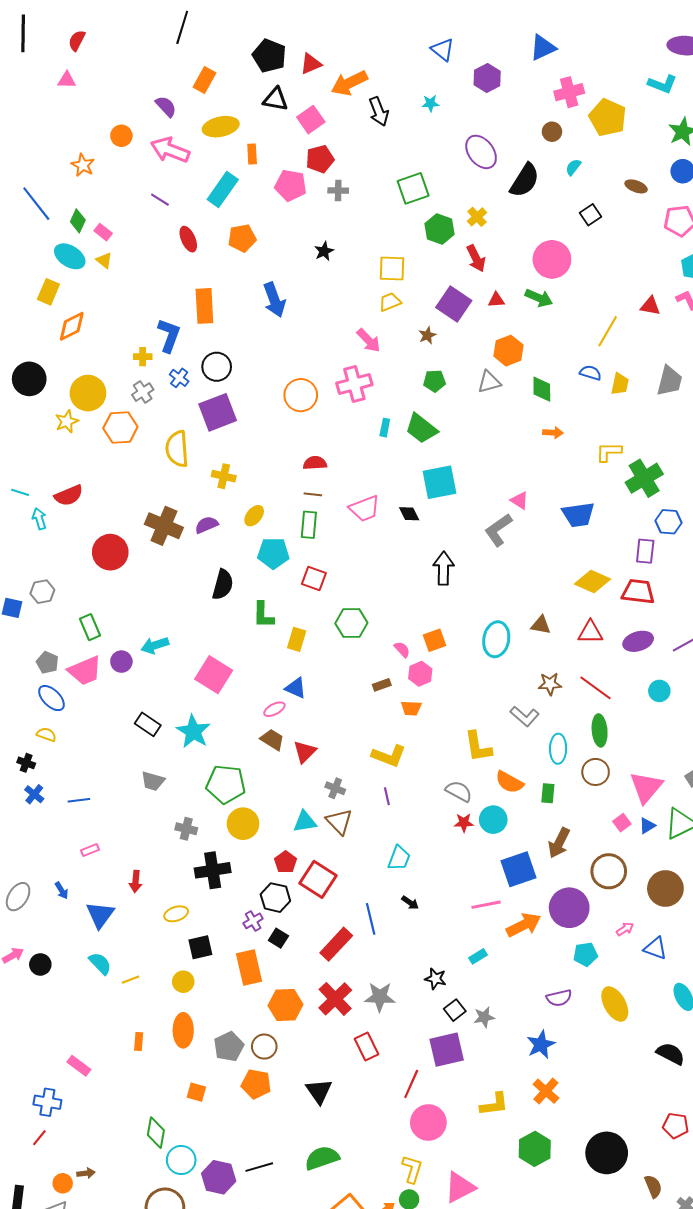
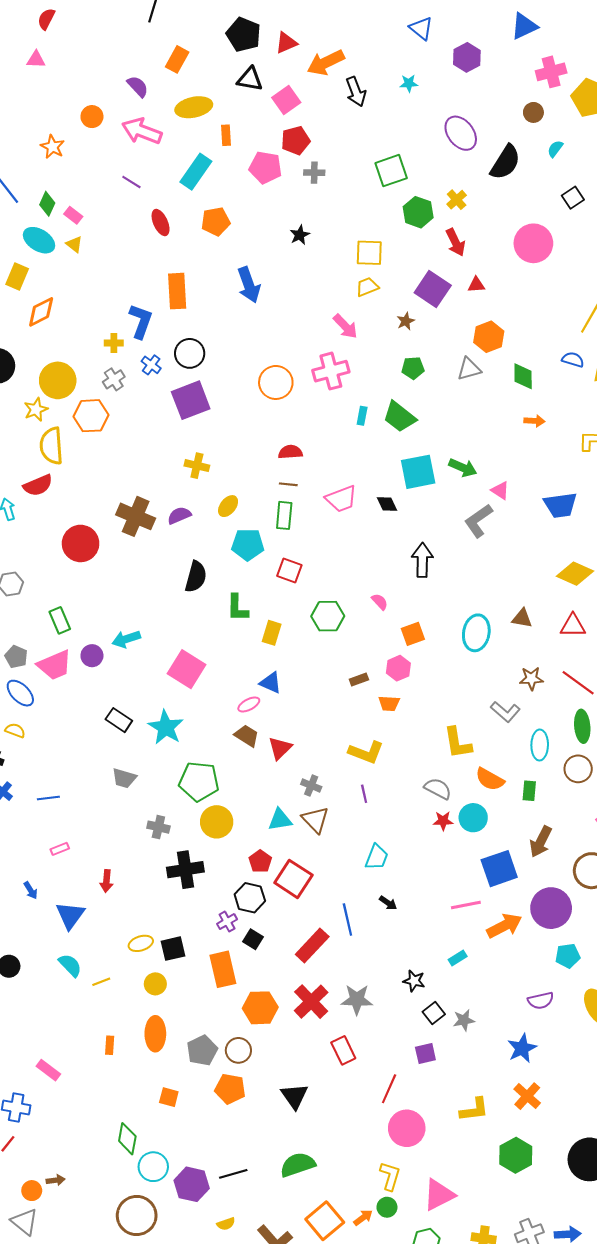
green arrow: (539, 298) -> (463, 468), moved
yellow semicircle: (177, 449) -> (51, 446), moved
pink semicircle: (402, 649) -> (380, 602), moved
yellow ellipse: (176, 914) -> (141, 943), moved
purple square: (447, 1050) -> (425, 1053), size x0.6

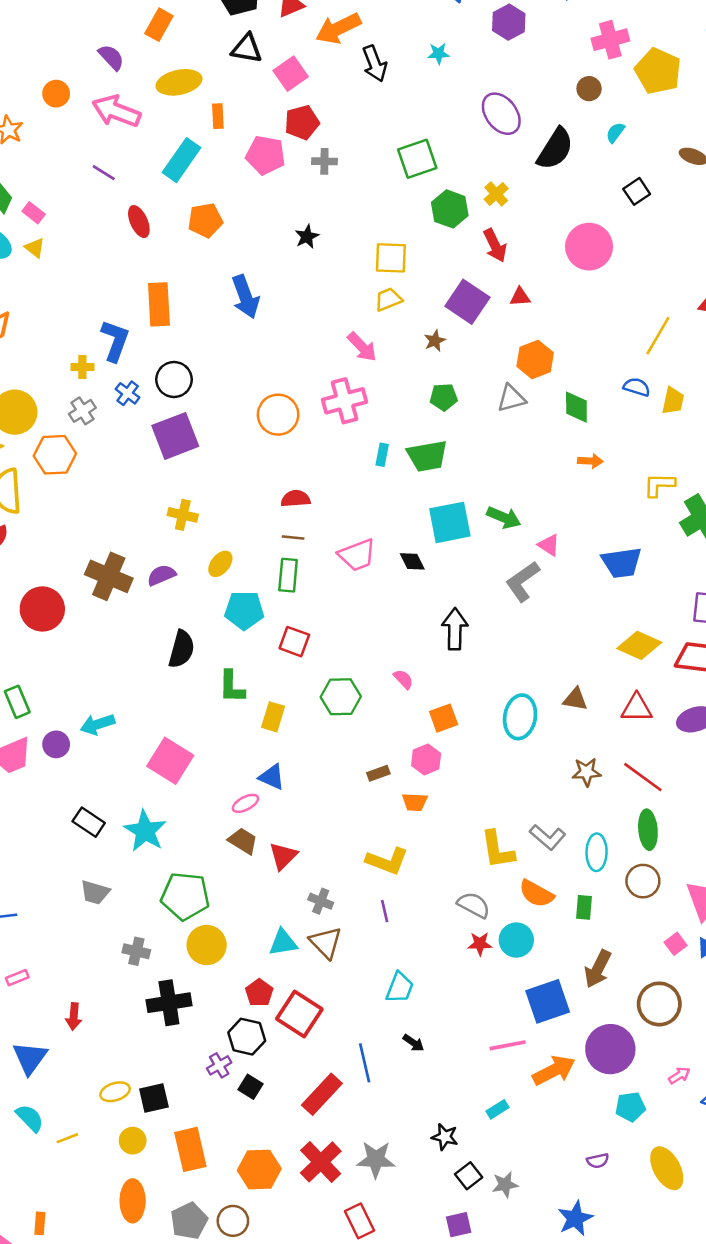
green trapezoid: (399, 417) -> (427, 456), turned -48
gray L-shape: (505, 712) -> (548, 837), moved
orange rectangle: (223, 969) -> (190, 1149), moved
purple semicircle: (541, 1001) -> (598, 1161), size x0.7
orange rectangle: (110, 1045) -> (40, 1223), moved

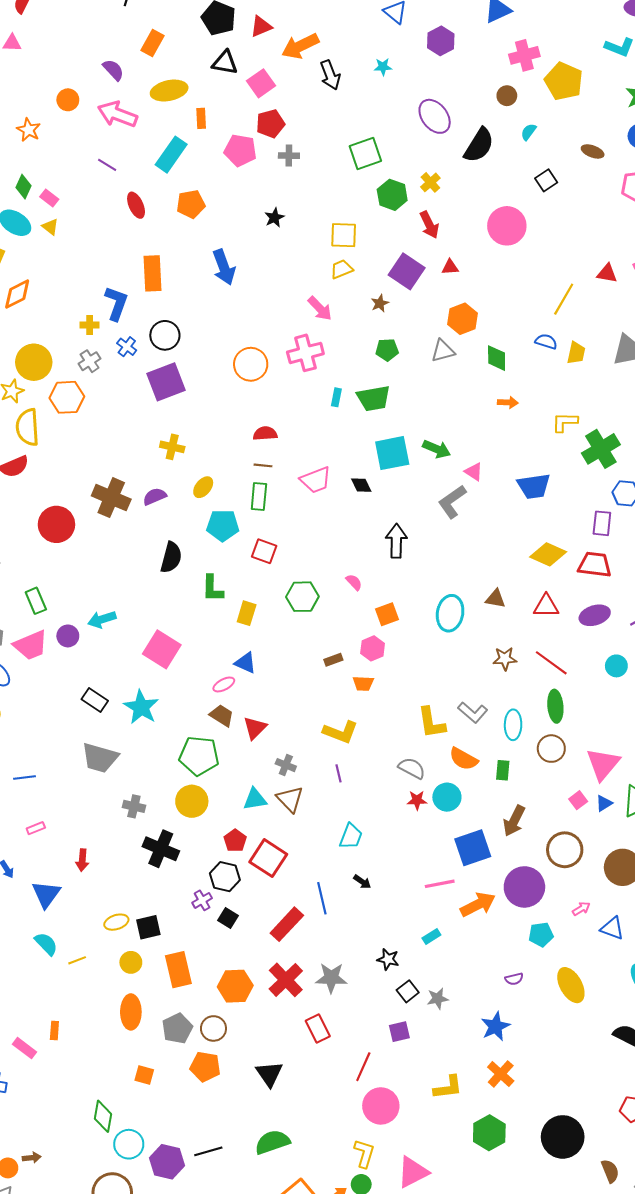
gray trapezoid: (95, 892) -> (100, 758), size x1.5
green pentagon: (185, 896) -> (199, 756), moved
black cross: (169, 1003) -> (161, 849), turned 32

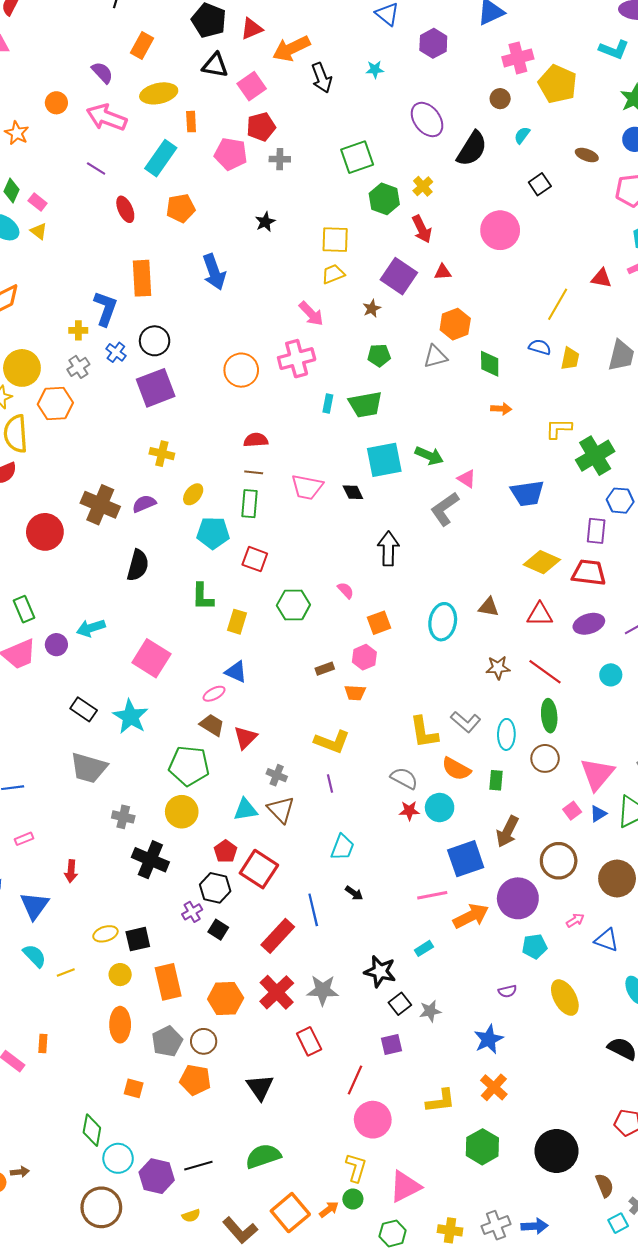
pink trapezoid: (316, 480) -> (307, 487), turned 32
black semicircle: (171, 557) -> (138, 565), moved
black star: (388, 959) -> (380, 971), size x1.4

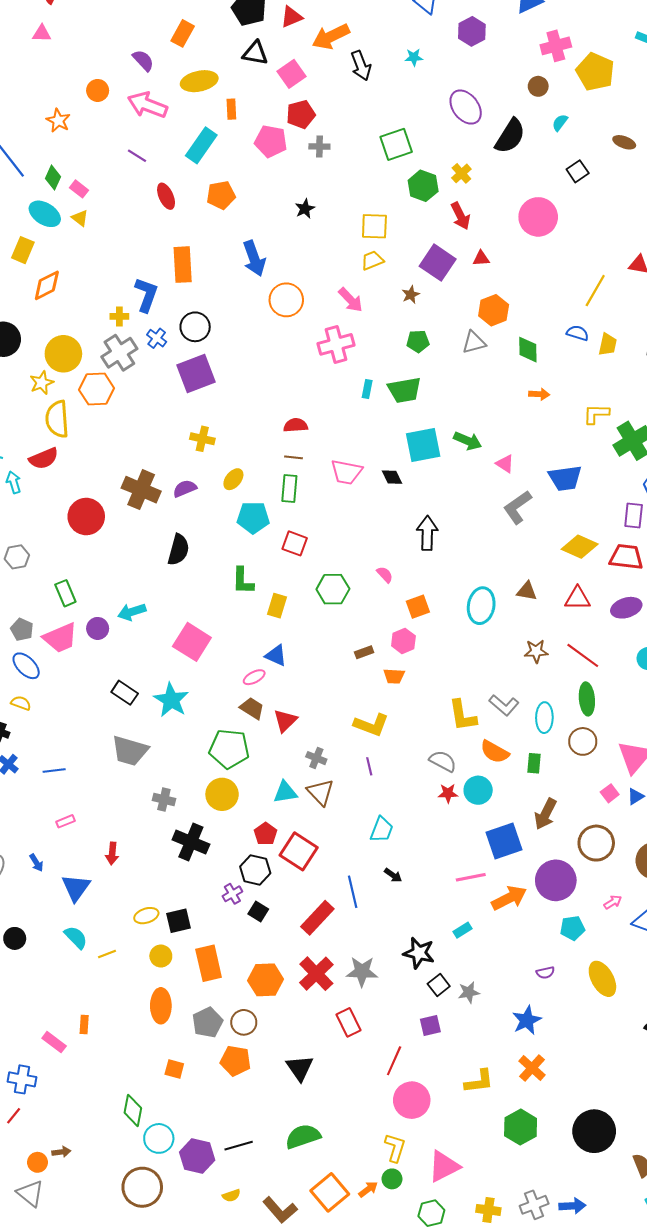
gray cross: (78, 367) -> (119, 353), size x1.6
orange circle: (241, 370) -> (286, 300), moved
gray L-shape: (445, 509) -> (517, 507), moved

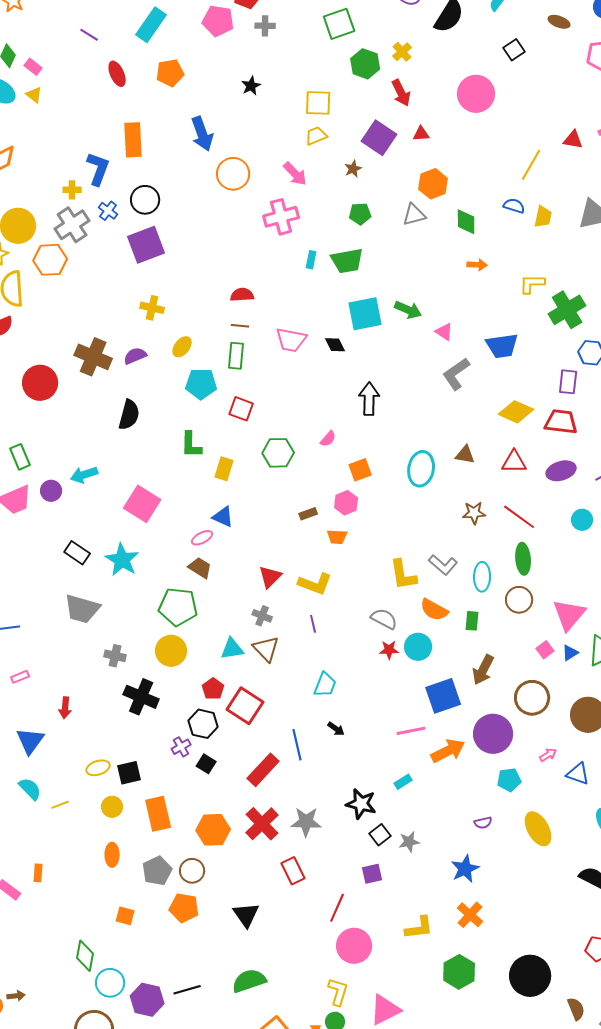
pink semicircle: (385, 575) -> (328, 439), turned 84
red triangle: (285, 721) -> (270, 577), moved
orange ellipse: (161, 1006) -> (112, 855), size x0.7

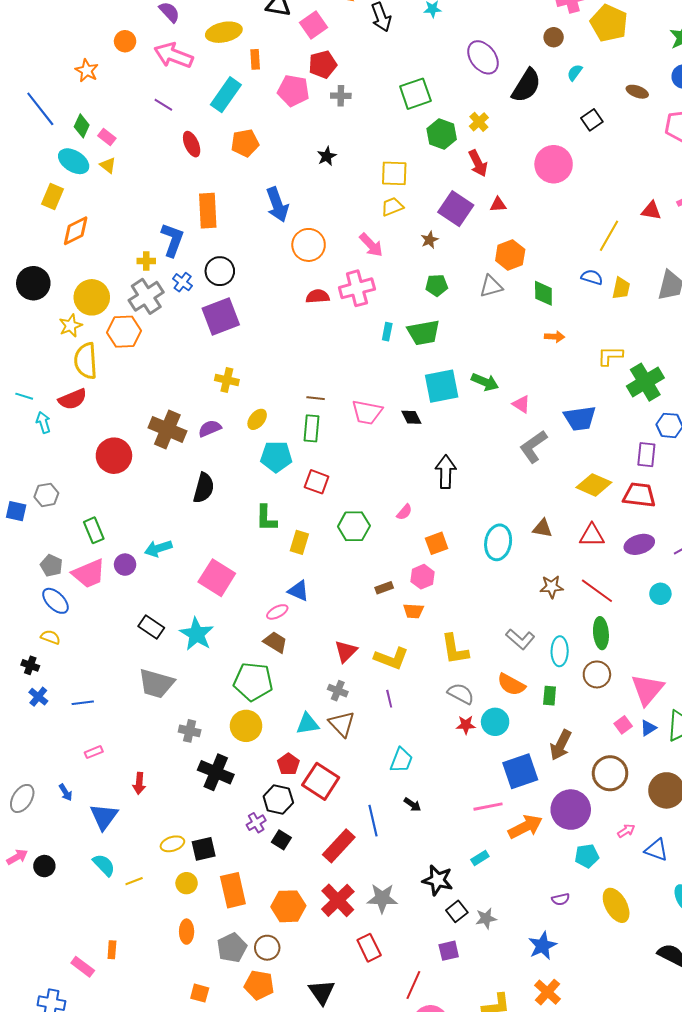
red semicircle: (242, 295) -> (318, 296), moved
yellow L-shape: (403, 575) -> (455, 649), moved

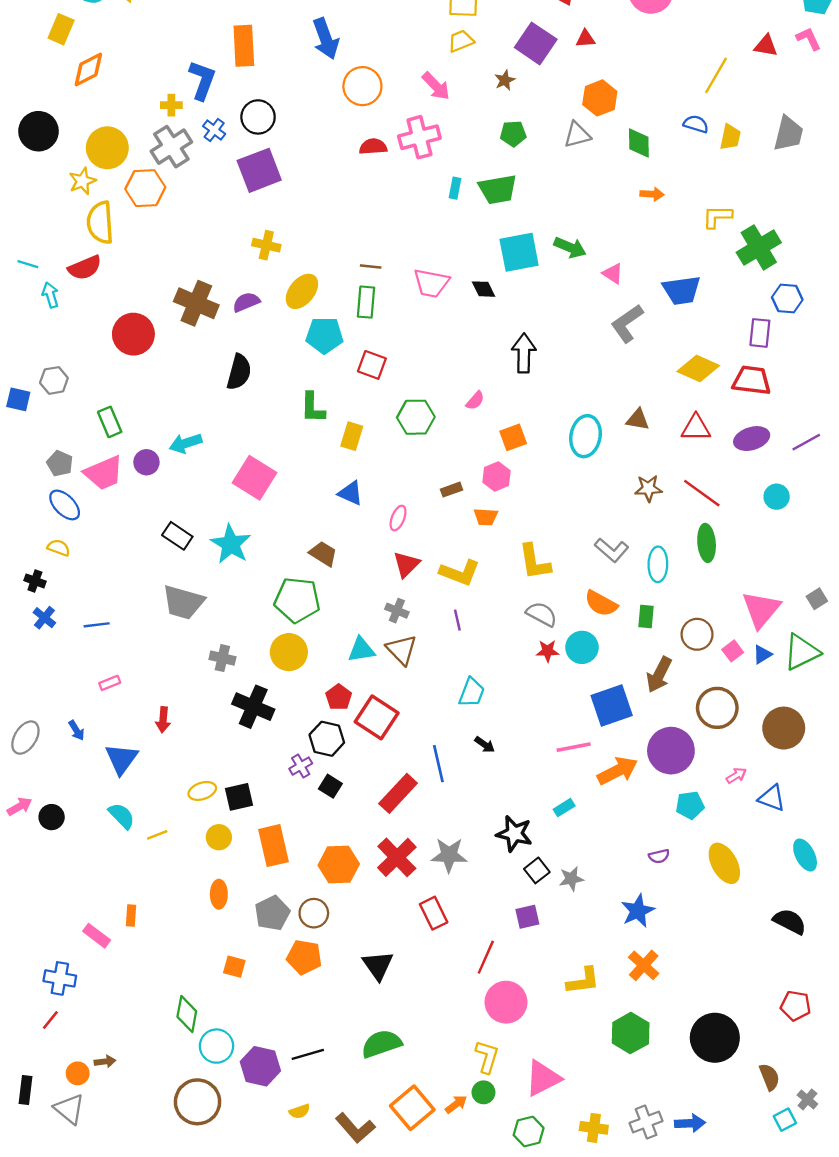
yellow ellipse: (257, 419) -> (302, 291), size x1.4
pink ellipse: (277, 612) -> (398, 518), moved, turned -40
brown circle: (597, 674) -> (697, 634), moved

